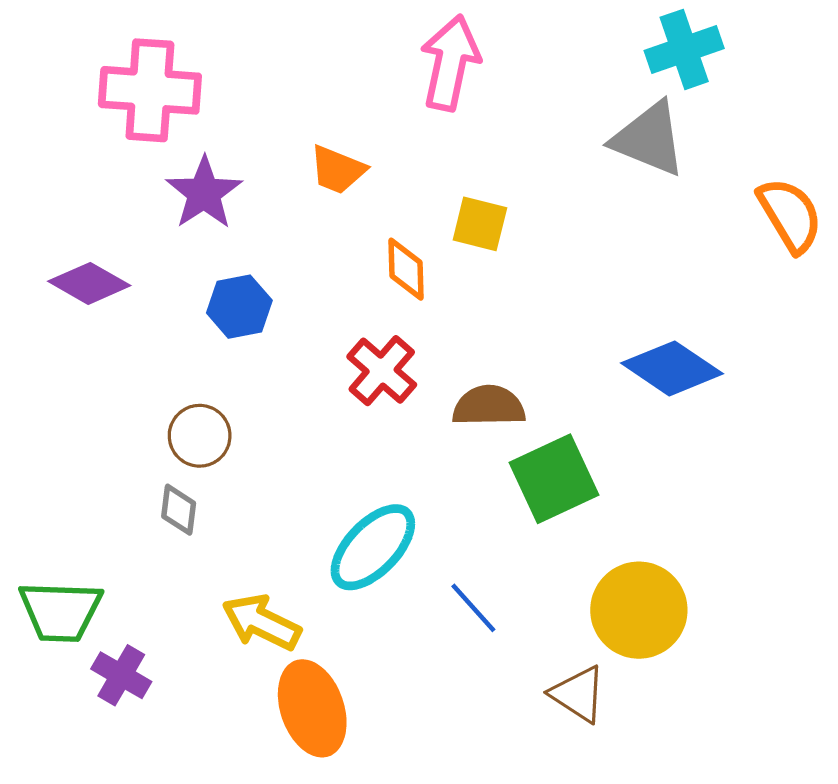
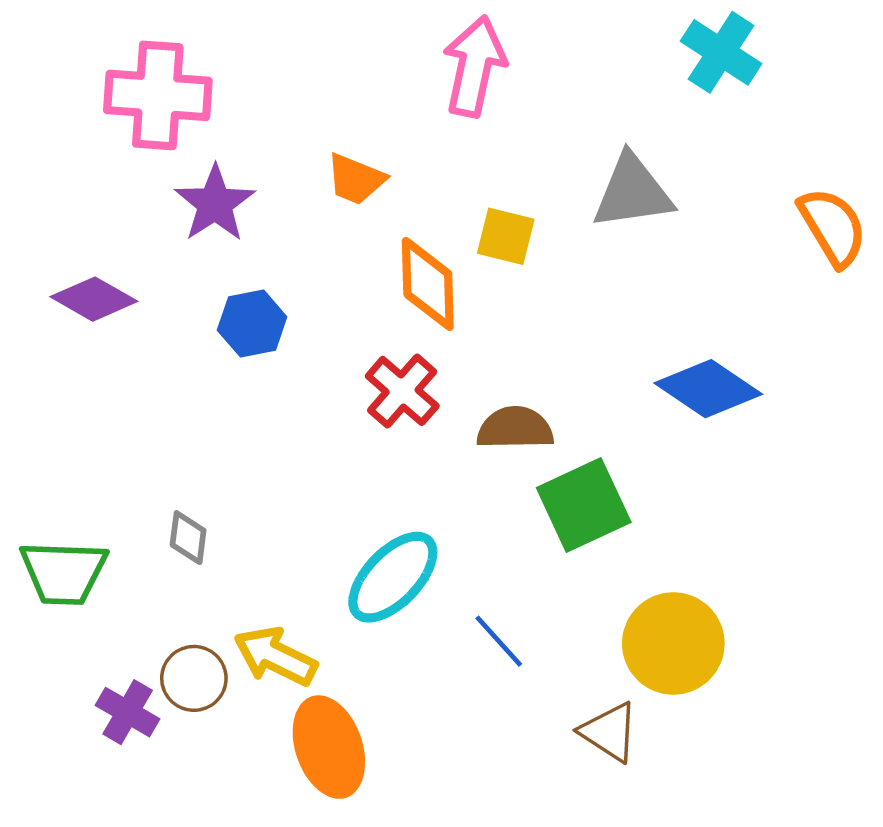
cyan cross: (684, 49) -> (721, 52), turned -38
gray triangle: (649, 139) -> (633, 192), moved, turned -30
orange diamond: (406, 269) -> (428, 284), size x1.4
brown circle: (200, 436) -> (194, 678), moved
green trapezoid: (61, 611) -> (64, 572), moved

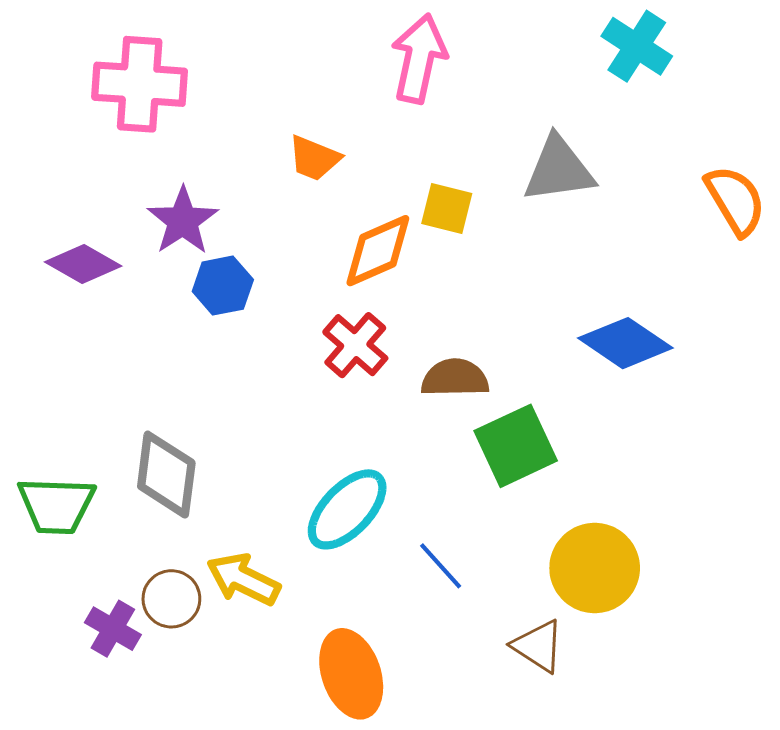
purple star: (215, 204) -> (183, 221), moved
orange diamond: (428, 284) -> (378, 251), turned 68
gray diamond: (188, 538) -> (166, 475), size x1.8
orange ellipse: (329, 747) -> (351, 674), moved

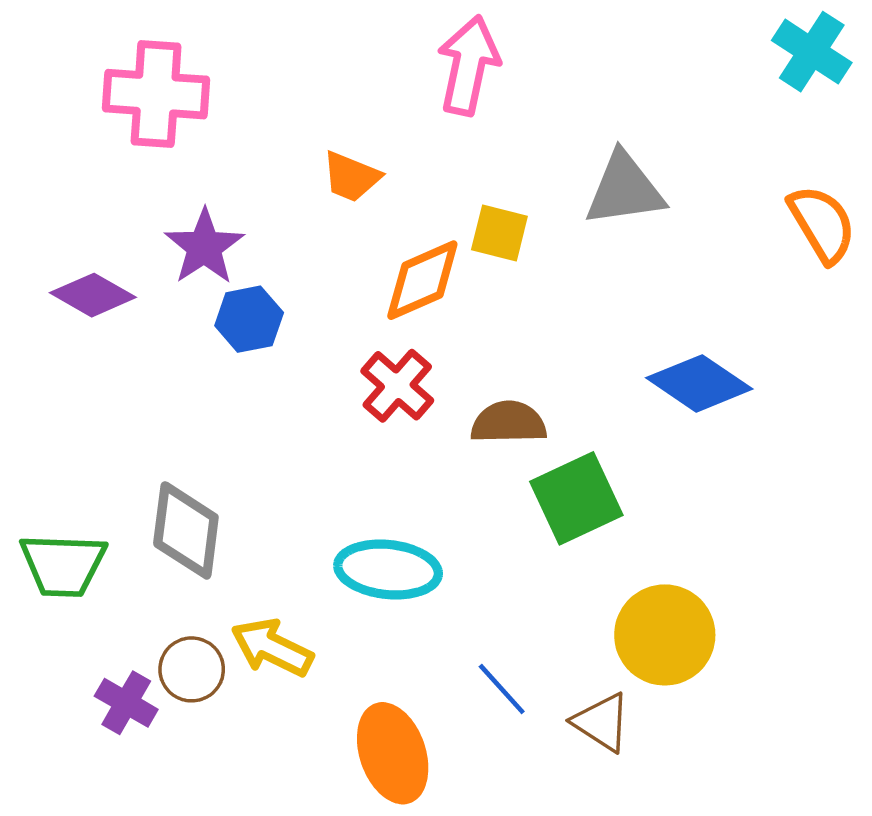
cyan cross: (637, 46) -> (812, 52), moved
cyan ellipse: (347, 509) -> (388, 570), turned 52
blue line: (441, 566) -> (502, 689), moved

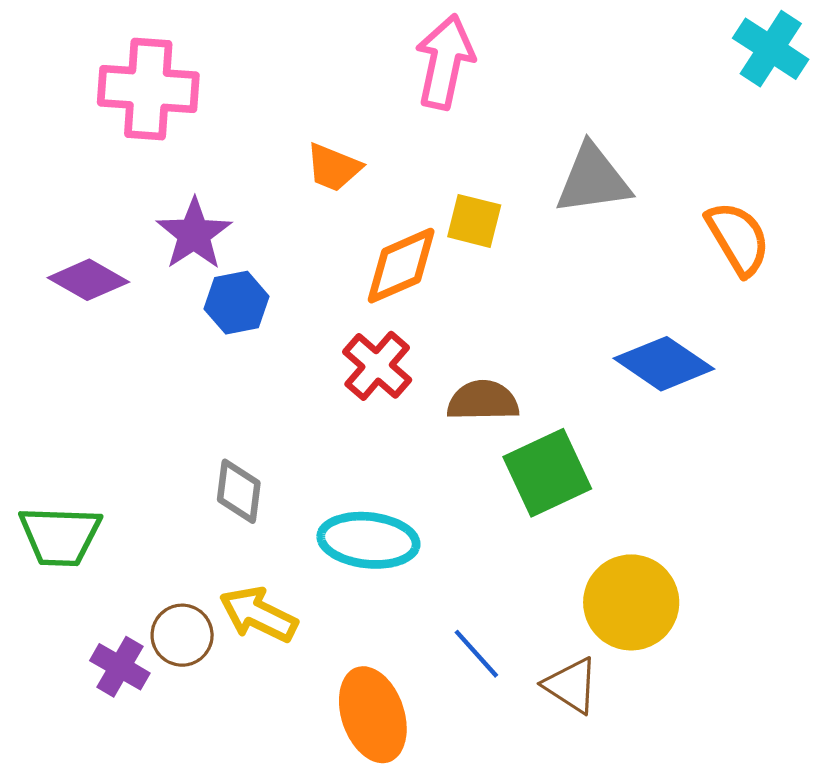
orange semicircle: (822, 224) -> (738, 238), moved
gray diamond: (186, 530) -> (239, 491), moved, size x0.7

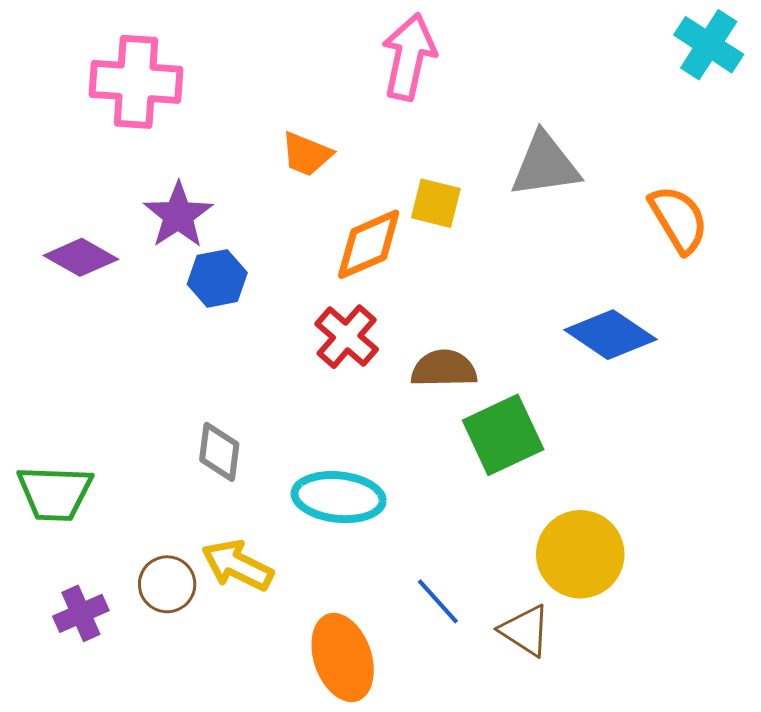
purple cross: (120, 667) -> (81, 613), moved, turned 36

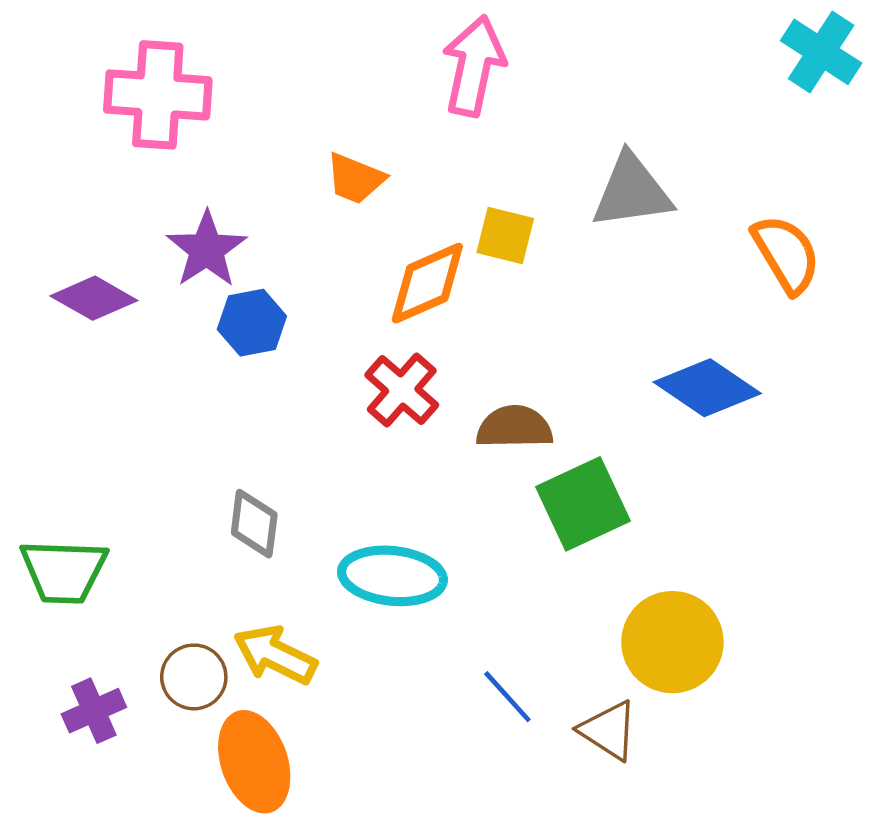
orange ellipse: (343, 658) -> (254, 762), moved

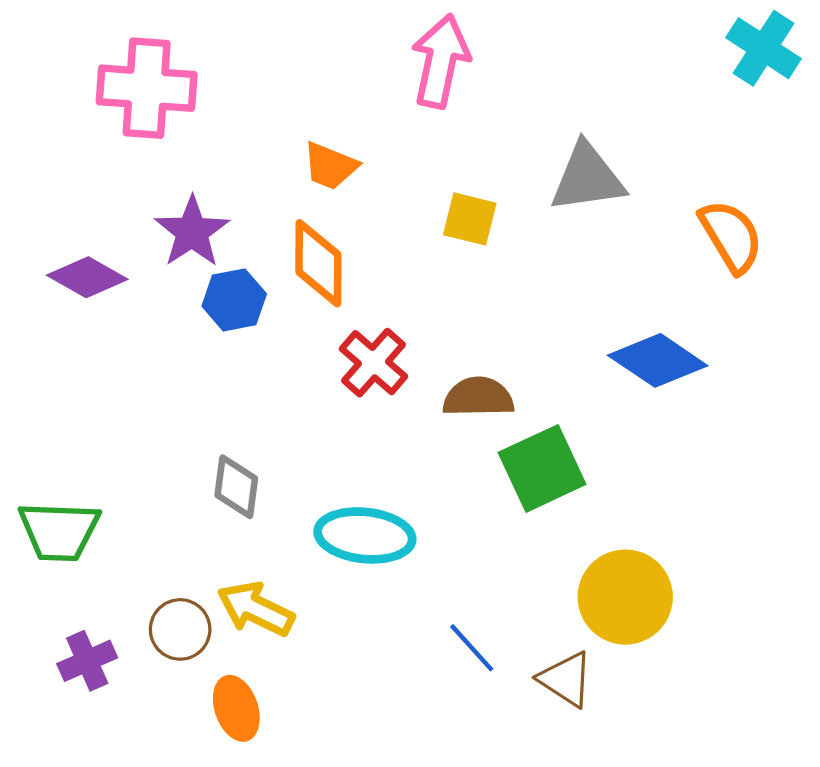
orange diamond: (427, 283) -> (318, 263), moved, turned -66
orange ellipse: (254, 762) -> (236, 708), size x0.7

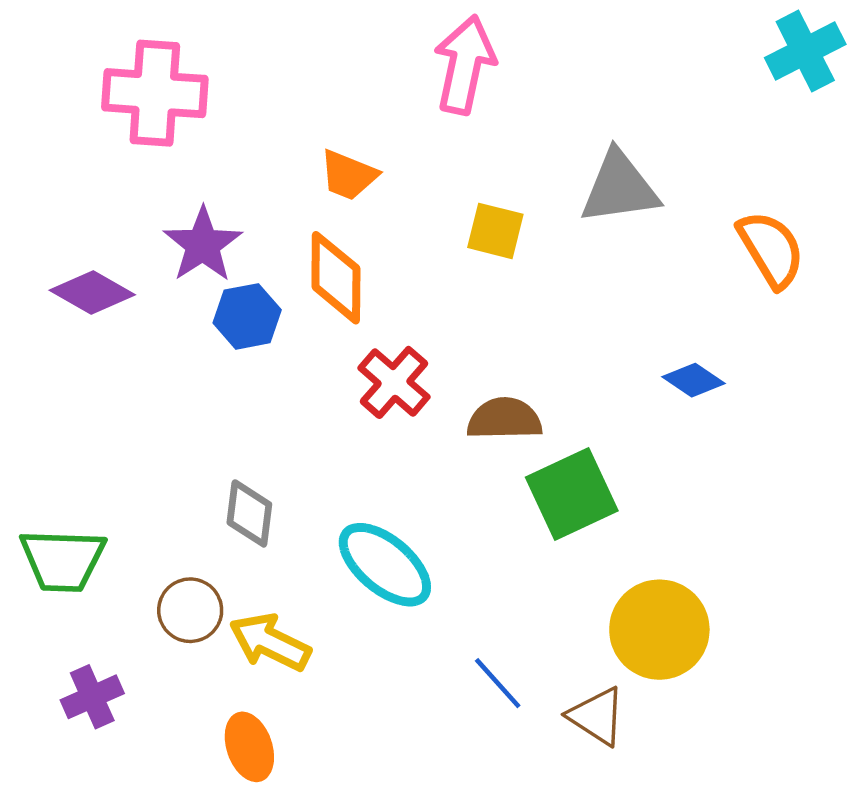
cyan cross: (764, 48) -> (805, 51), turned 30
blue diamond: (658, 360) -> (694, 380), size x0.6
cyan ellipse: (365, 535) -> (385, 565), turned 34
brown circle: (180, 629) -> (190, 610), moved

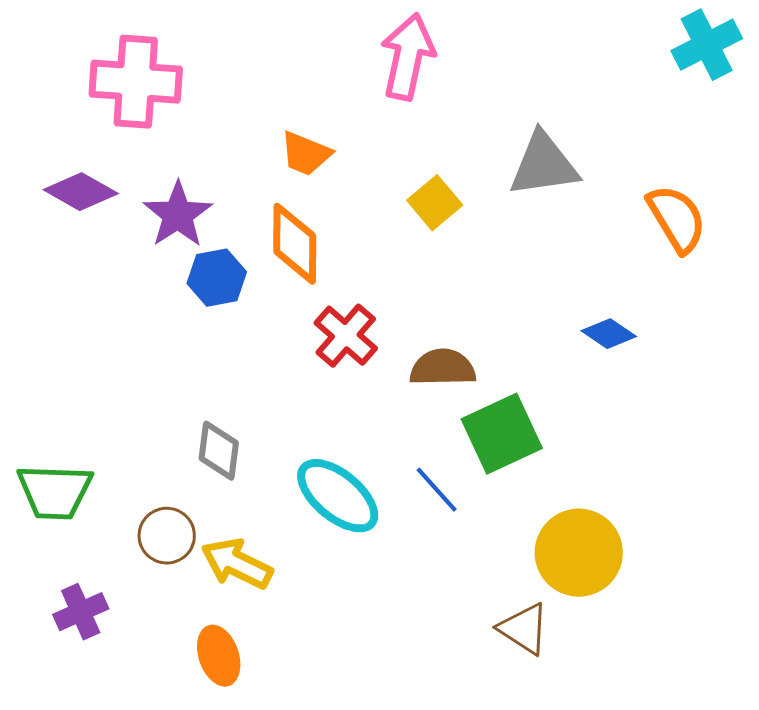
yellow square: (495, 231) -> (435, 203), turned 36
purple diamond: (92, 292) -> (81, 192), moved
blue line: (498, 683) -> (437, 490), moved

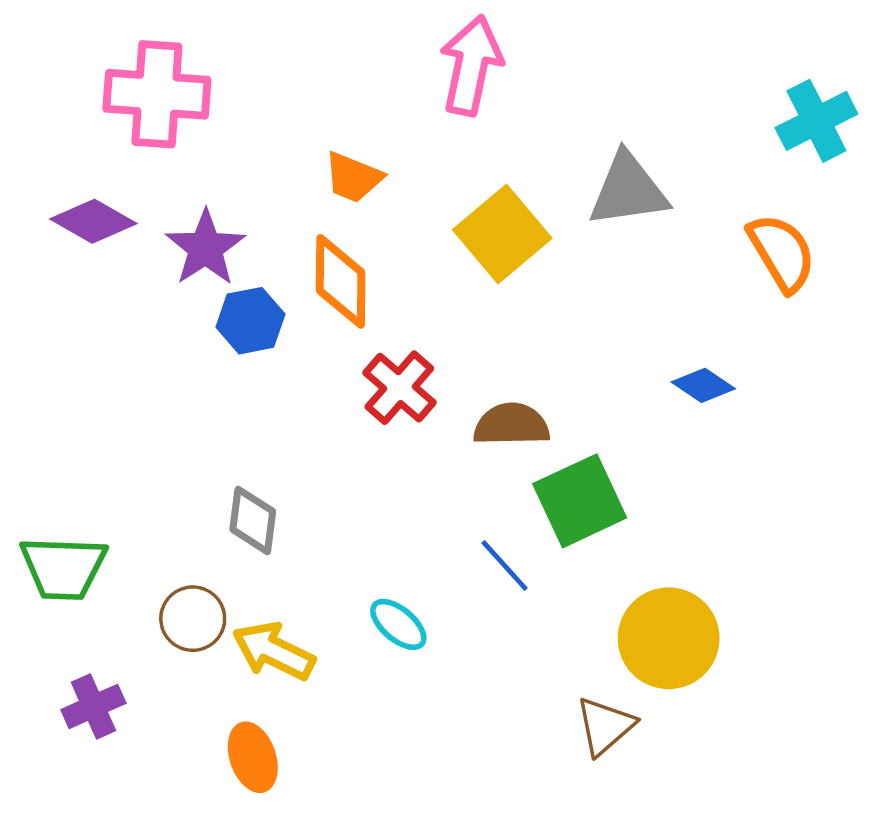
cyan cross: (707, 45) -> (816, 121), moved
yellow square: (435, 203) -> (502, 234), size x1.5
cyan ellipse: (338, 496) -> (398, 624), moved, size x0.6
brown triangle: (524, 629) -> (605, 726), turned 46

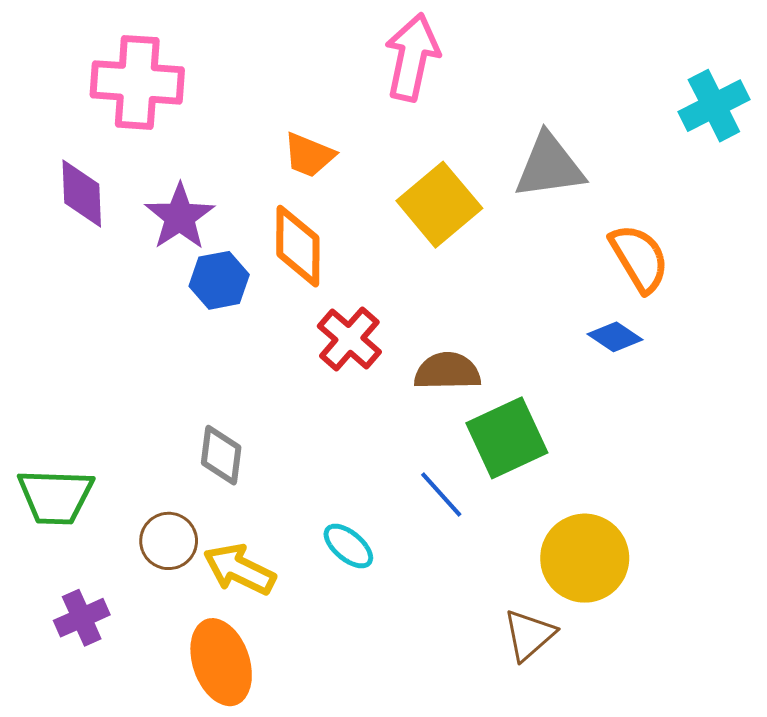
purple diamond: (93, 221) -> (82, 194), turned 58
orange semicircle: (782, 253) -> (639, 258), moved
orange ellipse: (253, 757) -> (221, 662), size x1.4

